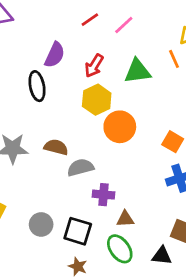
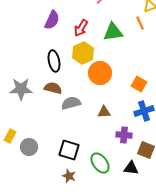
black ellipse: (37, 86) -> (54, 61), moved
purple cross: (103, 195) -> (124, 135), moved
brown triangle: (125, 219) -> (104, 112), moved
gray circle: (41, 224) -> (29, 147), moved

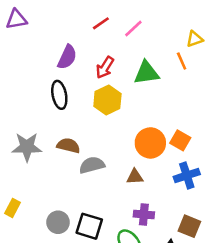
black ellipse: (54, 61) -> (59, 95), moved
orange circle: (100, 73) -> (150, 143), moved
purple cross: (124, 135) -> (144, 214), moved
gray circle: (29, 147) -> (58, 222), moved

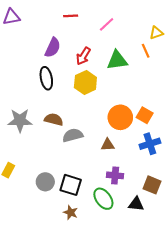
red line: (101, 23) -> (71, 16), moved, turned 32

